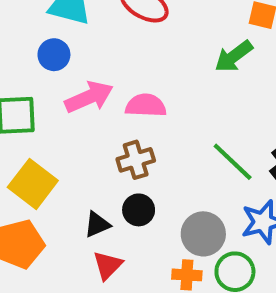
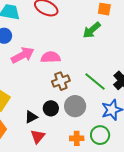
brown cross: (136, 160) -> (61, 81), moved
gray circle: (203, 234) -> (75, 106), moved

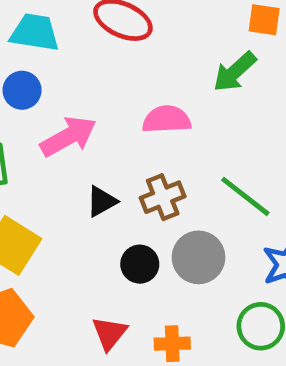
pink semicircle: (51, 57) -> (167, 119), moved
black triangle: (31, 117) -> (102, 201), moved
orange cross: (77, 138) -> (172, 344), moved

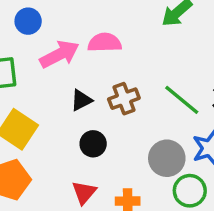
pink semicircle: (167, 119) -> (105, 43), moved
gray circle: (199, 257) -> (167, 158), moved
black circle: (140, 264) -> (93, 144), moved

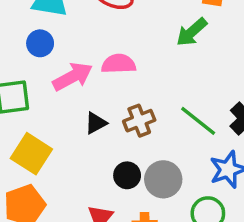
black circle: (93, 144) -> (127, 175), moved
gray circle: (167, 158) -> (163, 179), moved

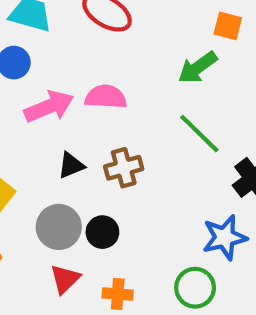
green line: (198, 121) -> (199, 134), moved
gray circle: (163, 179) -> (59, 227), moved

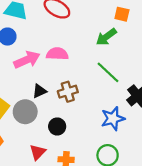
gray circle: (59, 227) -> (25, 112), moved
blue star: (225, 237) -> (113, 119), moved

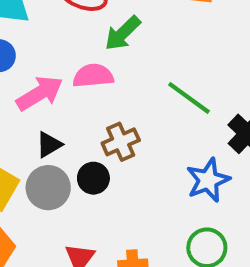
green arrow: (106, 37) -> (123, 33), moved
black triangle: (39, 91) -> (49, 145), moved
black circle: (57, 126) -> (93, 178), moved

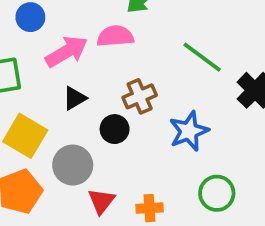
blue star: (208, 180) -> (189, 131), moved
gray circle: (48, 188) -> (73, 165), moved

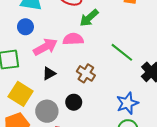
brown cross: (140, 96) -> (86, 73), turned -36
black circle: (115, 129) -> (74, 102), moved
blue star: (189, 131) -> (127, 103), moved

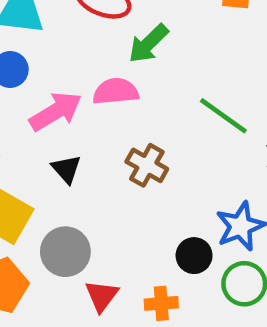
black triangle: (49, 73) -> (66, 169), turned -40
black circle: (74, 102) -> (194, 256), moved

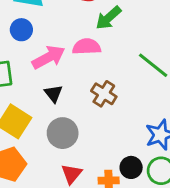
gray circle: (65, 252) -> (63, 133), moved
black circle: (194, 256) -> (131, 167), moved

